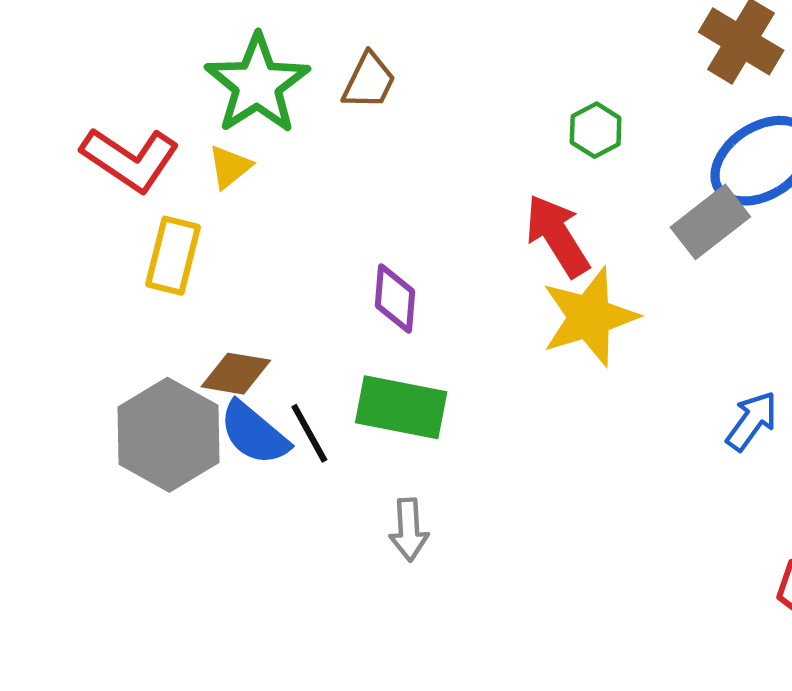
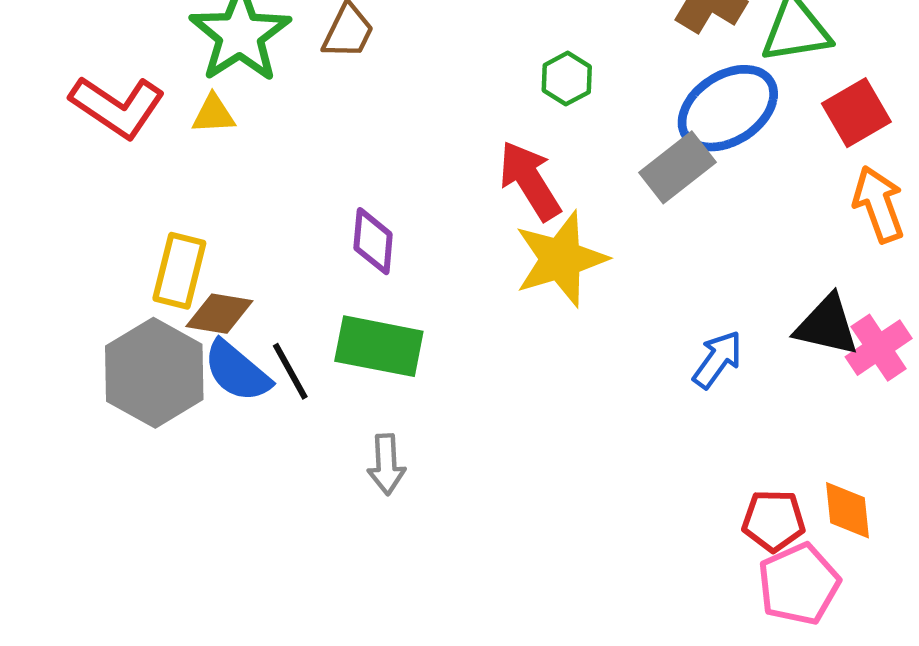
yellow triangle: (230, 167) -> (213, 114), turned 36
yellow rectangle: (173, 256) -> (179, 271), moved

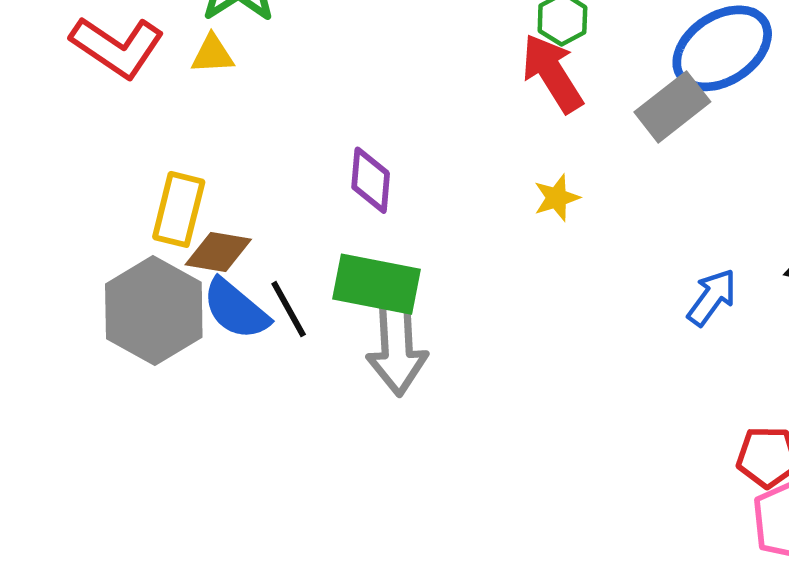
red arrow: (530, 181) -> (552, 73), moved
yellow star: (561, 259) -> (557, 198), size x0.5
gray arrow: (386, 464) -> (397, 347), moved, size x1.6

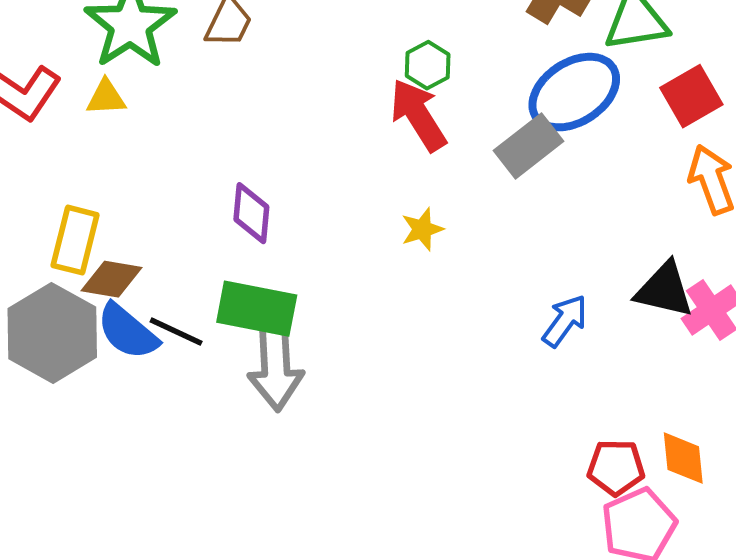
black line: (289, 309) -> (176, 332), turned -36

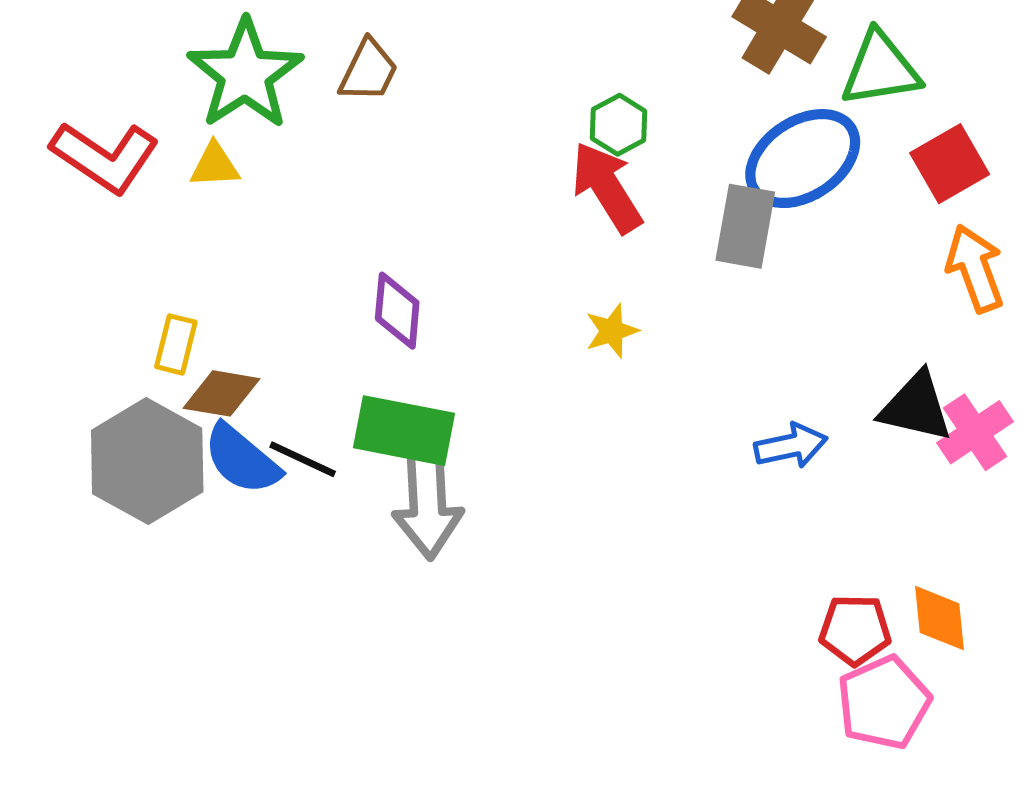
gray rectangle: (529, 146) -> (745, 226), turned -42
yellow rectangle: (75, 240) -> (176, 344), size x0.7
blue arrow: (565, 321) -> (791, 446), turned 42

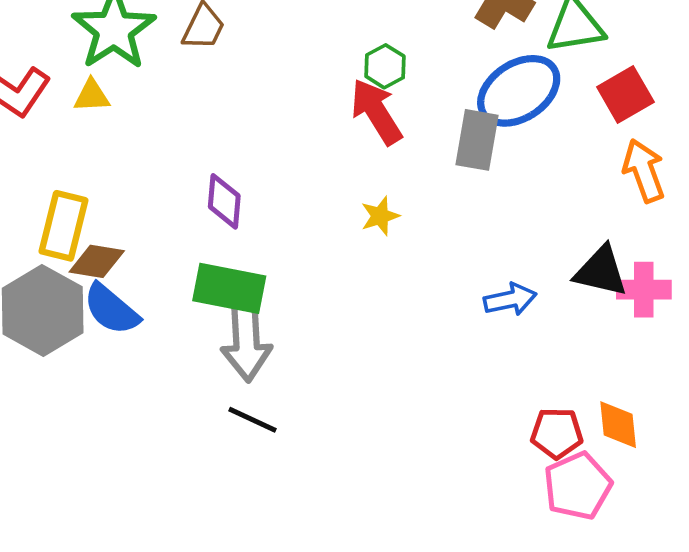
yellow rectangle: (176, 344) -> (64, 226), size x1.6
pink cross: (975, 432) -> (644, 290), turned 34
black line: (303, 459) -> (252, 420), moved

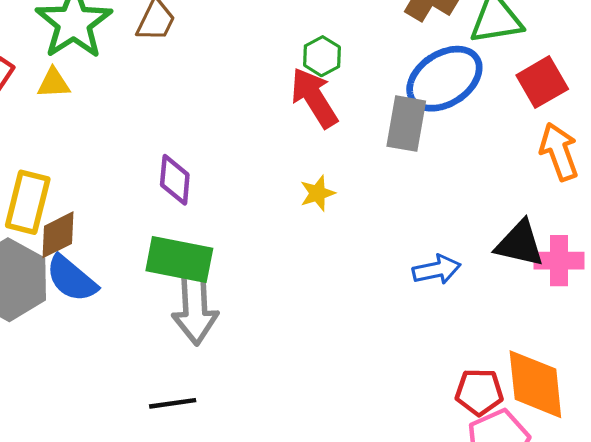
brown diamond: (97, 261) -> (58, 235), turned -36
black line: (252, 420) -> (173, 403), moved, turned -33
orange diamond: (618, 425) -> (535, 384), size x1.6

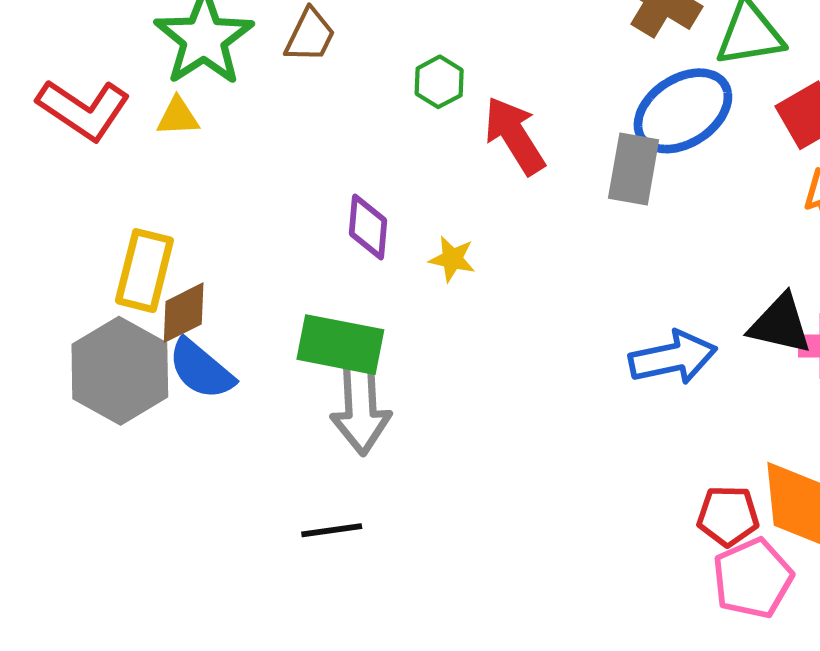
green hexagon: (322, 56) -> (439, 82), moved
purple diamond: (175, 180) -> (368, 227), moved
yellow star: (318, 193) -> (452, 259), moved, turned 30
blue arrow: (437, 270) -> (673, 358), size x1.4

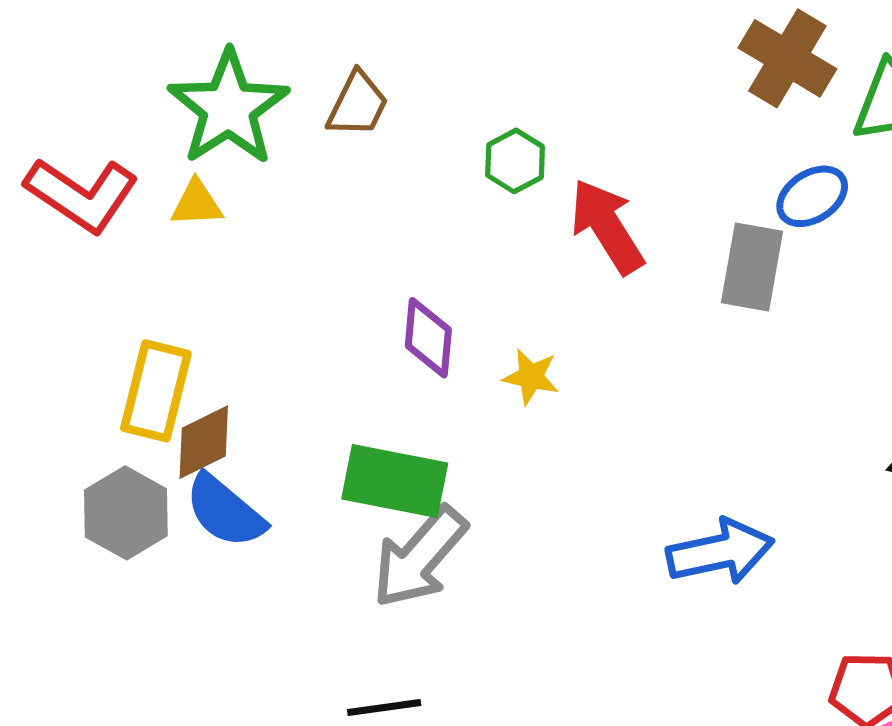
blue ellipse: (683, 111) -> (812, 196), size x0.6
blue arrow: (673, 358) -> (720, 552), moved
gray hexagon: (120, 371) -> (126, 513), size x0.7
gray arrow: (361, 407) -> (420, 557), turned 44

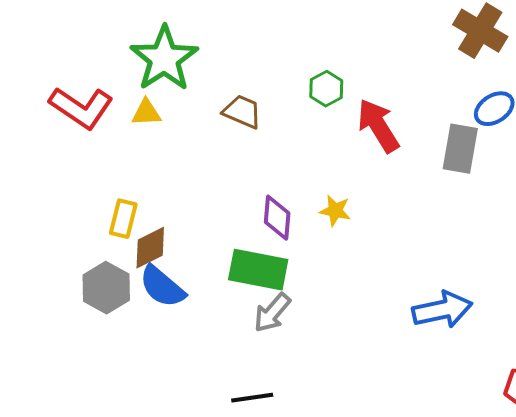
brown trapezoid: (358, 104) -> (242, 112), moved, turned -93
purple diamond: (428, 338) -> (277, 218), moved
yellow rectangle: (156, 391) -> (123, 219), size x0.7
gray arrow: (420, 557) -> (272, 313), size x0.7

